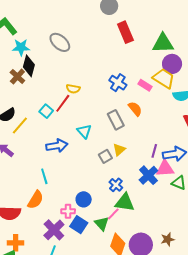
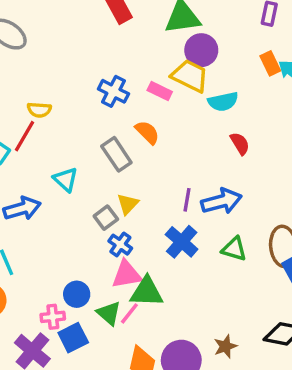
pink triangle: (165, 168) -> (127, 274), moved
blue cross: (116, 185) -> (120, 245), moved
green triangle: (102, 224) -> (109, 313), moved
blue square: (79, 225) -> (73, 338), turned 36

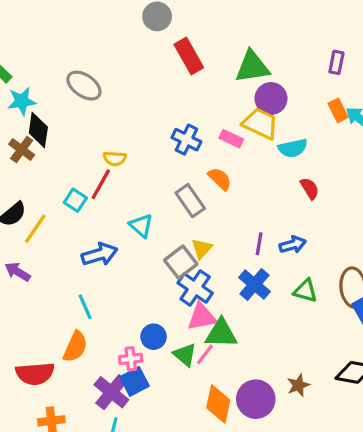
blue arrow: (222, 201) -> (293, 245), size x0.7
gray square: (106, 218) -> (181, 262), size x1.4
blue cross: (120, 245) -> (195, 288), size x1.5
blue square: (73, 338) -> (135, 382), moved

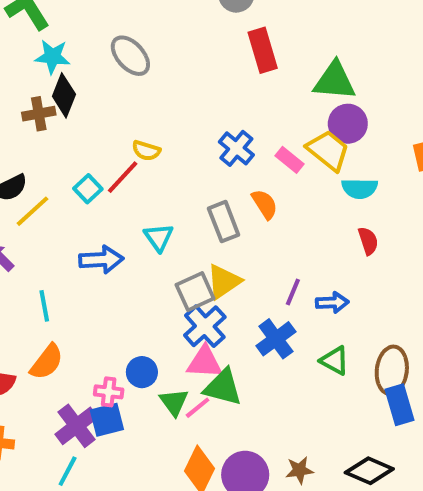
brown cross: (22, 149) -> (39, 114), turned 30
yellow triangle: (202, 249) -> (224, 281), size x1.4
cyan line: (85, 307) -> (44, 306), moved

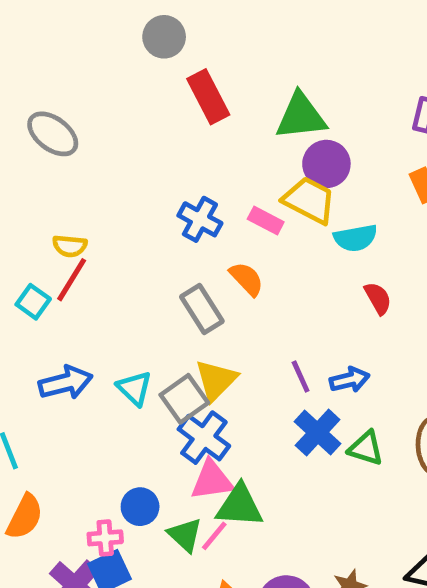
yellow semicircle: (146, 151) -> (70, 246), moved
cyan triangle: (159, 237) -> (134, 388), moved
purple line: (293, 292) -> (301, 376), turned -36
blue cross: (276, 339) -> (318, 433), moved

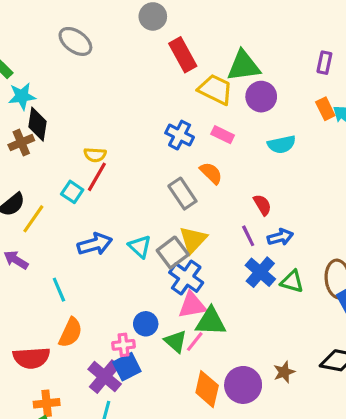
gray ellipse: (53, 134) -> (75, 41), moved
yellow trapezoid: (309, 200) -> (215, 89), moved
red semicircle: (378, 298) -> (262, 205), moved

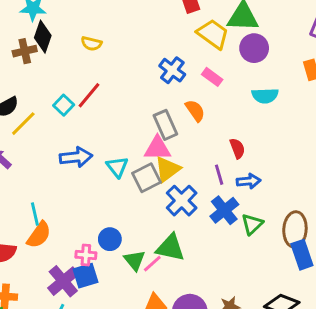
yellow semicircle: (95, 155) -> (91, 44), moved
blue cross: (186, 278) -> (182, 201), moved
green triangle: (292, 281) -> (252, 224), turned 50
cyan line: (59, 290) -> (35, 214), moved
pink triangle: (192, 305) -> (157, 148), moved

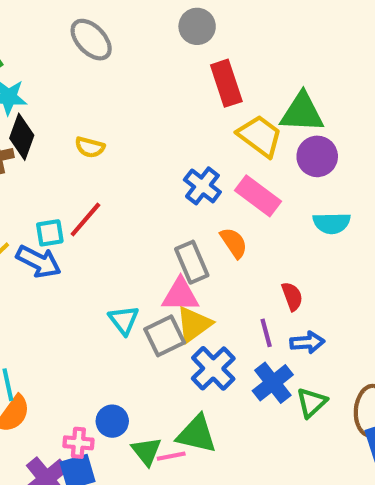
pink rectangle: (212, 77) -> (258, 196), size x1.5
cyan square: (64, 105) -> (50, 233), turned 36
blue arrow: (76, 157) -> (39, 262), moved, turned 32
pink line: (152, 264) -> (171, 456), turned 30

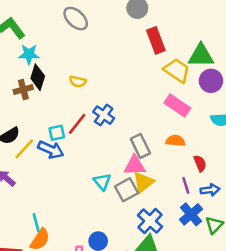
blue cross: (202, 186) -> (104, 115), moved
orange semicircle: (234, 243) -> (175, 141), moved, turned -48
blue cross: (213, 368) -> (150, 221), moved

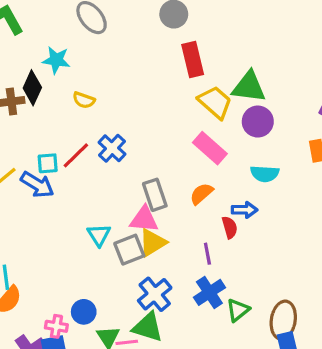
cyan star: (29, 54) -> (56, 60), moved
orange semicircle: (175, 141) -> (201, 194), turned -54
blue arrow: (210, 190) -> (244, 210), moved

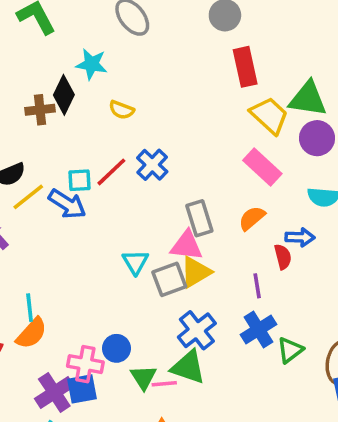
pink cross: (56, 326) -> (85, 364), size x1.4

